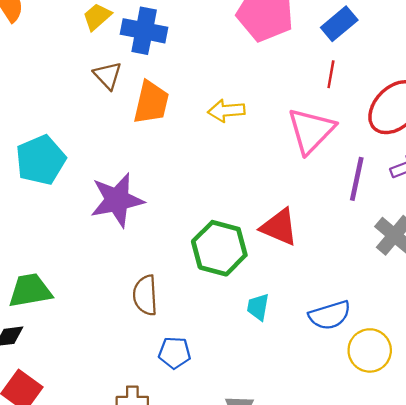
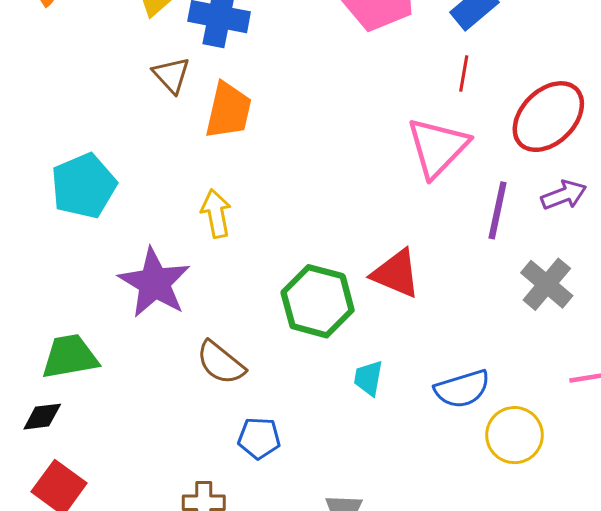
yellow arrow: (226, 111) -> (216, 214), moved, turned 84
purple star: (117, 200) -> (154, 283), moved, turned -30
brown semicircle: (145, 295) -> (221, 363), turned -48

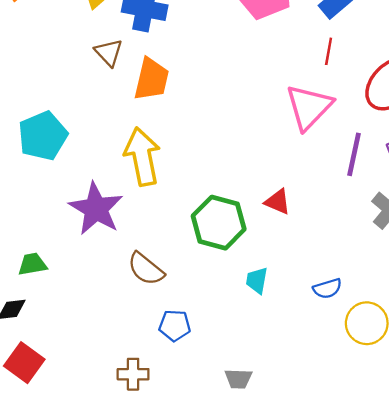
yellow arrow: (216, 214) -> (142, 157), size x1.6
red triangle: (396, 274) -> (278, 202), size x0.7
green trapezoid: (70, 357) -> (32, 264), size x0.7
blue semicircle: (462, 389) -> (327, 289), size x0.7

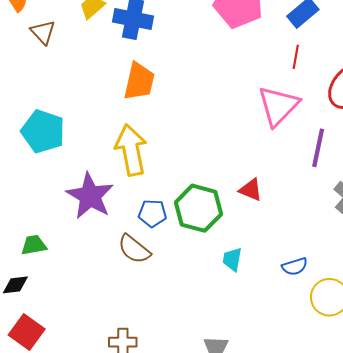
brown triangle: (109, 53) -> (43, 32), moved
cyan pentagon: (43, 136) -> (43, 131), turned -30
blue pentagon: (175, 326) -> (152, 213), moved

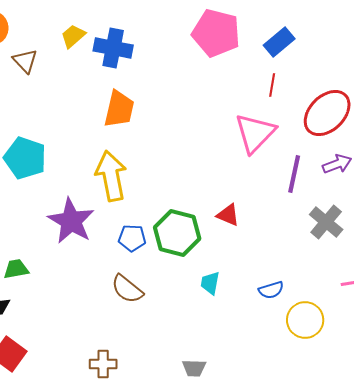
brown semicircle: (134, 249) -> (127, 289), moved

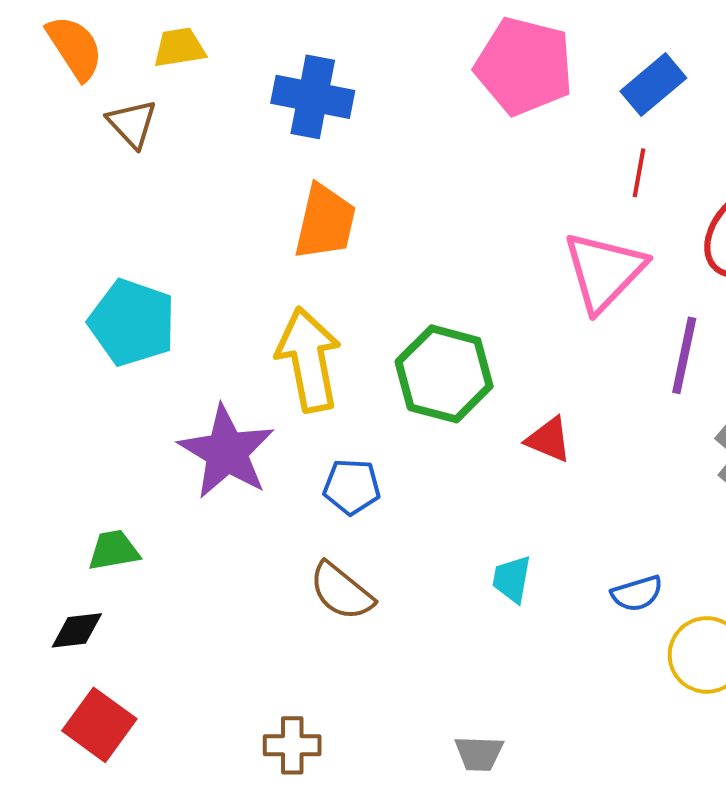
yellow trapezoid: (73, 36) -> (179, 48), moved, turned 32
green hexagon: (177, 233) -> (444, 374), moved

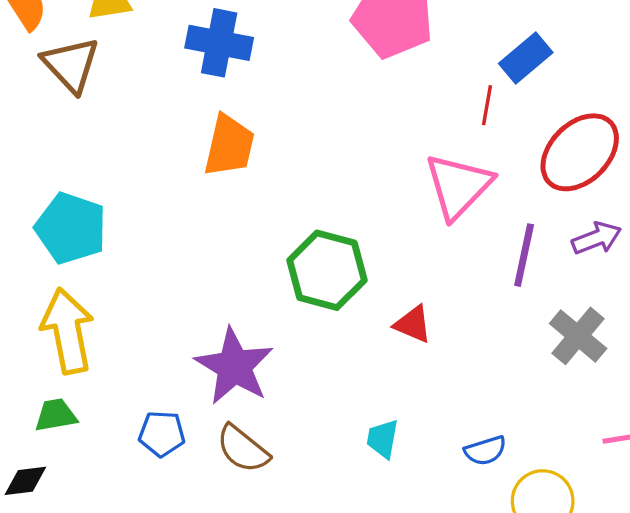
blue rectangle: (653, 85) -> (526, 58), moved
brown triangle: (132, 124) -> (71, 65), size x1.4
yellow arrow: (309, 360) -> (67, 331), moved
purple star: (227, 452) -> (234, 366), moved
blue pentagon: (352, 487) -> (162, 434), moved

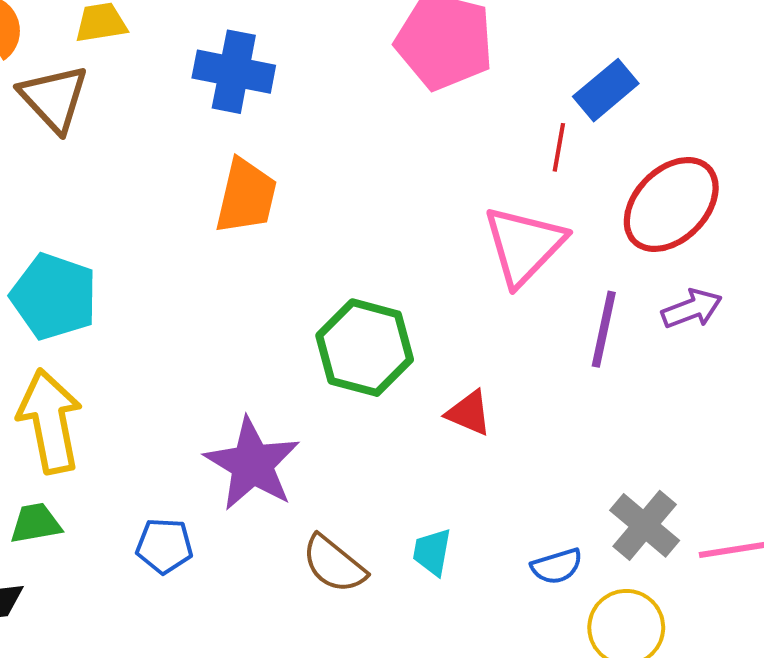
gray cross: (578, 336) -> (645, 525), moved
brown semicircle: (243, 449) -> (334, 564), moved

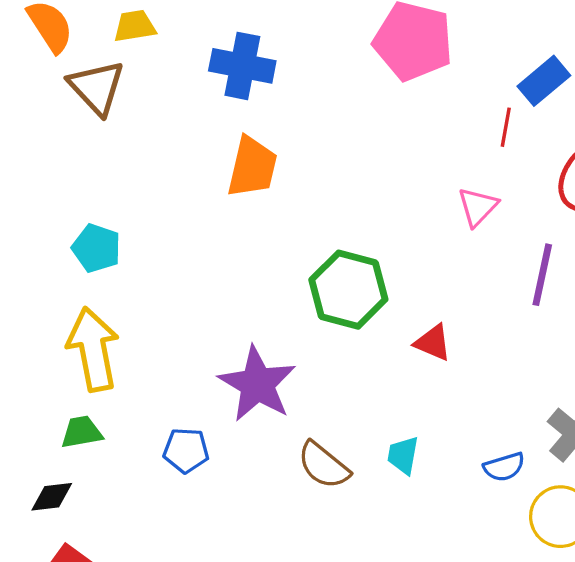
pink triangle: (524, 245) -> (478, 207), size x0.6
cyan pentagon: (54, 296) -> (97, 248), size x0.7

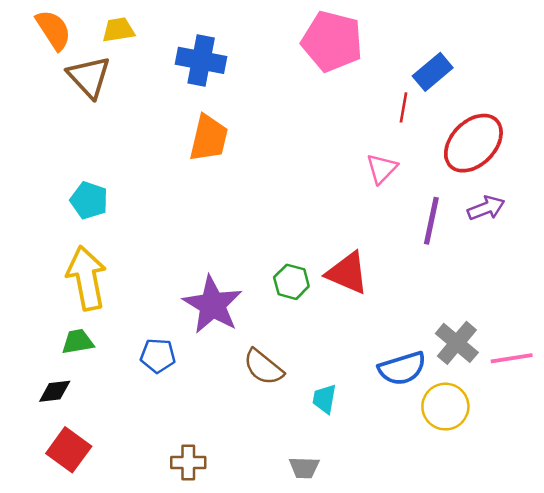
green hexagon: (348, 290) -> (291, 282), moved, size x0.6
red triangle: (433, 343) -> (347, 273), size x1.5
cyan trapezoid: (403, 455) -> (325, 399), moved
blue semicircle: (504, 467) -> (402, 368), size x1.5

